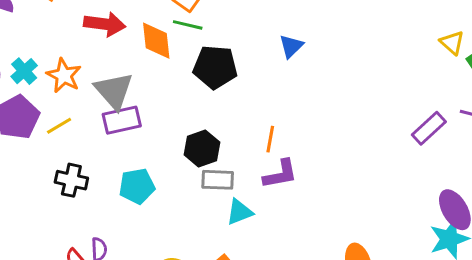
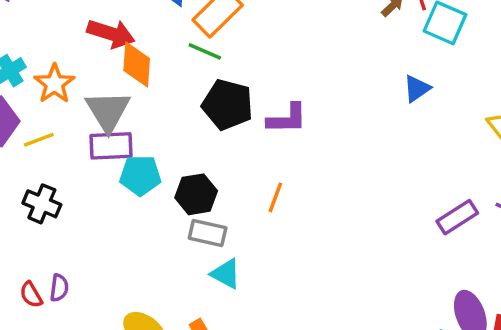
orange diamond: (156, 41) -> (137, 65), moved
blue triangle: (291, 46) -> (417, 89), moved
purple L-shape: (280, 174) -> (287, 119), moved
cyan pentagon: (137, 186) -> (140, 175), moved
cyan triangle: (239, 212) -> (226, 274), turned 40

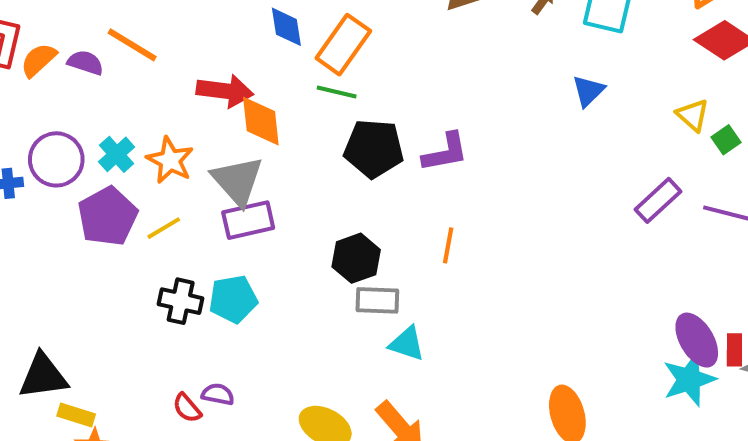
cyan pentagon: (140, 175) -> (233, 299), moved
purple rectangle: (457, 217) -> (658, 200), moved
purple semicircle: (59, 288) -> (218, 394), turned -76

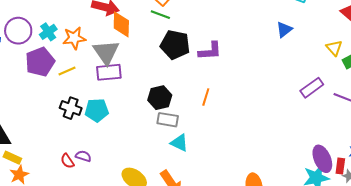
orange star: (170, 160) -> (74, 38), turned 30

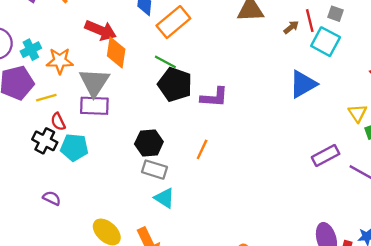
green line: (160, 15) -> (165, 62), moved
blue triangle: (284, 30) -> (303, 84), size x1.5
red semicircle: (67, 161) -> (58, 122), moved

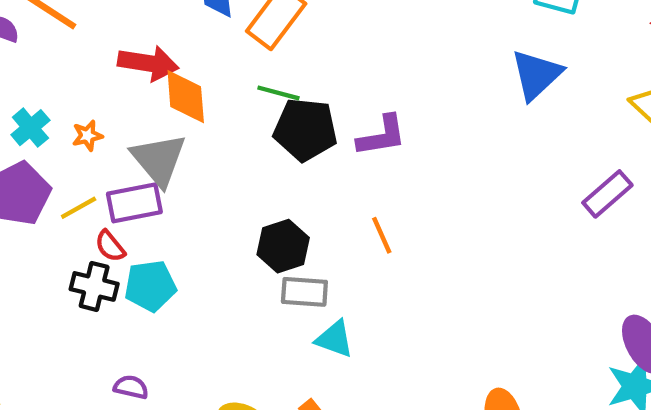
orange star: (60, 61) -> (87, 136), size x0.6
purple rectangle: (94, 106) -> (134, 203), moved
orange line: (202, 149) -> (382, 235), turned -36

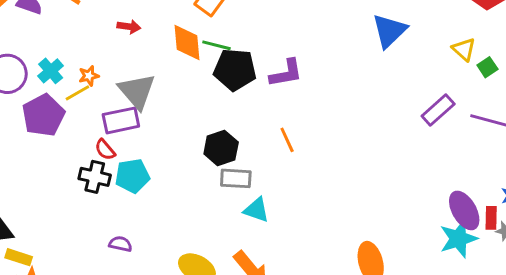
red arrow: (148, 63) -> (129, 27), size x0.6
orange diamond: (186, 97) -> (187, 43), moved
yellow line: (79, 208) -> (77, 93), moved

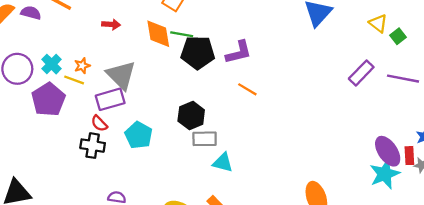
yellow line: (77, 93) -> (74, 80), turned 54
orange line: (287, 140) -> (247, 89), moved, turned -30
cyan pentagon: (132, 176) -> (139, 135), moved, turned -30

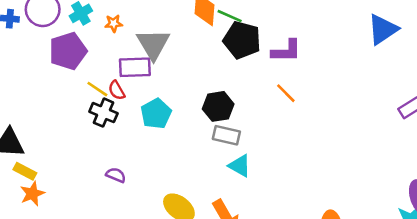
yellow line: (74, 80) -> (97, 89), moved

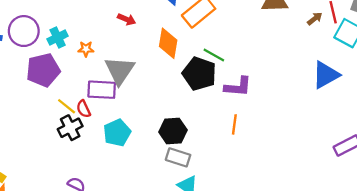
green line: (230, 16) -> (214, 55), moved
orange line: (286, 93) -> (234, 124), turned 48
black cross: (103, 113) -> (70, 128), turned 35

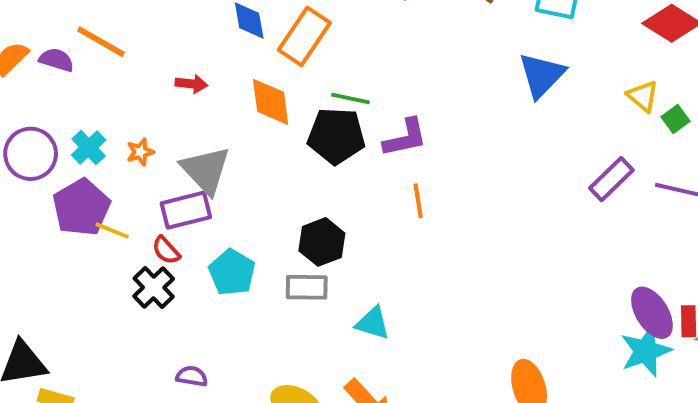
yellow line: (67, 106) -> (112, 231), moved
gray rectangle: (178, 157) -> (307, 287), moved

